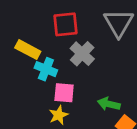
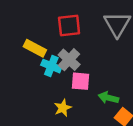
gray cross: (82, 54) -> (69, 60), moved
pink square: (64, 93) -> (80, 81), moved

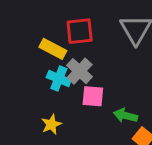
yellow rectangle: (35, 48) -> (53, 49), moved
yellow star: (63, 108) -> (51, 124), moved

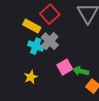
red square: (80, 31) -> (50, 14), turned -36
pink square: (93, 96) -> (65, 67), moved, turned -35

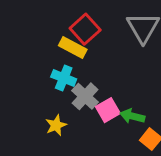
yellow rectangle: (32, 26) -> (73, 47), moved
gray cross: (50, 41) -> (85, 96), moved

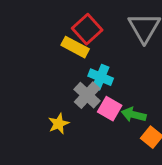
cyan cross: (64, 78) -> (101, 77), moved
pink square: (108, 110) -> (110, 109), turned -30

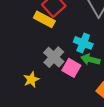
cyan cross: (101, 77) -> (83, 43), moved
green arrow: (134, 115) -> (90, 60), moved

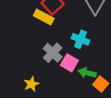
green arrow: (90, 60) -> (87, 73), moved
yellow star: (31, 80) -> (31, 84), moved

